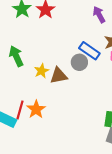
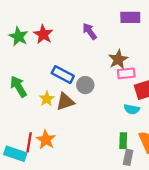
purple arrow: (99, 15) -> (90, 31), moved
blue rectangle: (89, 51) -> (63, 75), moved

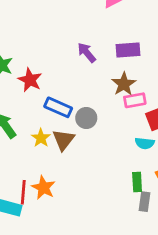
purple rectangle: (130, 17) -> (128, 50), moved
red star: (43, 34) -> (30, 80), moved
brown triangle: (65, 102) -> (63, 140), turned -30

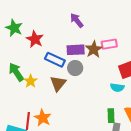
purple rectangle: (128, 50) -> (76, 50), moved
brown star: (124, 84) -> (94, 49), moved
pink rectangle: (135, 100) -> (109, 44), moved
yellow star: (41, 138) -> (31, 81), moved

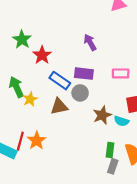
brown star: (94, 49) -> (102, 115), moved
brown triangle: (58, 83) -> (59, 106), turned 30

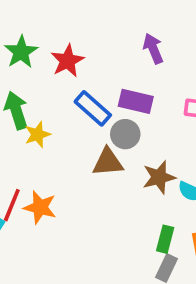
green star: (22, 39) -> (21, 52), moved
brown triangle: (59, 106) -> (108, 162), moved
orange star: (37, 141) -> (40, 207), turned -30

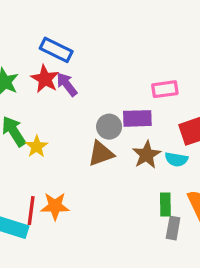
purple arrow: (153, 49) -> (67, 84), moved
purple rectangle: (136, 101) -> (137, 118), moved
blue rectangle: (93, 108) -> (56, 50), moved

